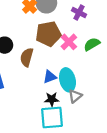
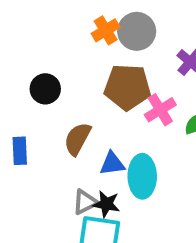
brown semicircle: (27, 57) -> (78, 139), moved
gray triangle: (75, 96) -> (85, 202), moved

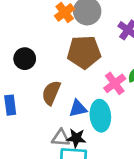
pink cross: (160, 110) -> (115, 83), moved
gray triangle: (85, 202) -> (61, 138), turned 36

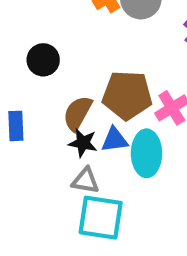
brown pentagon: (84, 52) -> (127, 95), moved
black star: (76, 138) -> (83, 143), moved

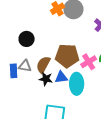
gray triangle: (85, 181) -> (25, 66), moved

